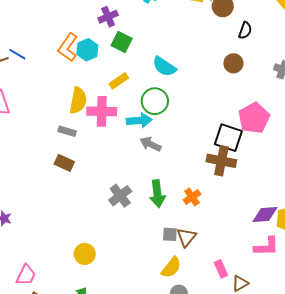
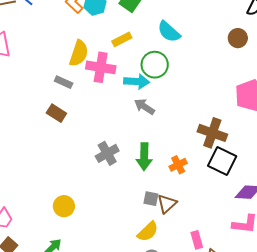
black square: (228, 138) -> (222, 161), moved

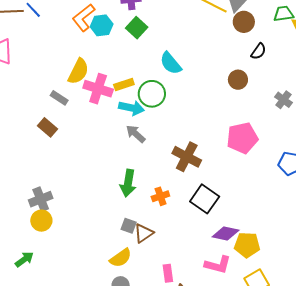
yellow rectangle: (122, 39) -> (124, 84), moved
brown cross: (212, 133) -> (187, 157), moved
gray cross: (107, 153) -> (41, 199), moved

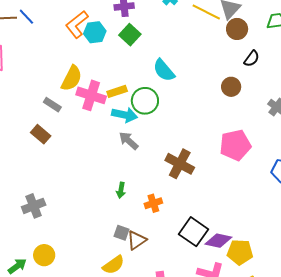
green arrow: (128, 183) -> (121, 190), size x0.6
black square: (205, 199) -> (193, 232), moved
yellow circle: (41, 221) -> (44, 255), moved

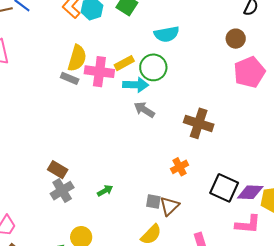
cyan semicircle: (164, 70) -> (167, 34), turned -50
gray rectangle: (52, 105) -> (70, 78), moved
brown rectangle: (41, 134) -> (58, 170), moved
pink pentagon: (235, 145) -> (249, 72), moved
green arrow: (121, 190) -> (105, 191), moved, turned -119

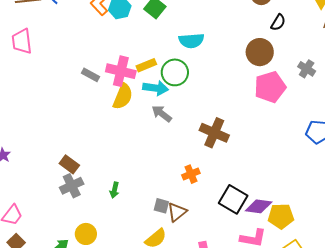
brown circle: (236, 39) -> (260, 52), size x1.4
yellow semicircle: (77, 58) -> (123, 96), moved
green arrow: (105, 191) -> (114, 190), turned 126

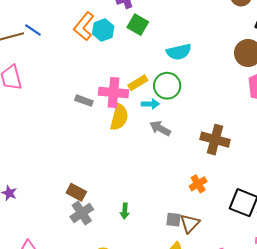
cyan arrow: (156, 88) -> (150, 104), size x0.7

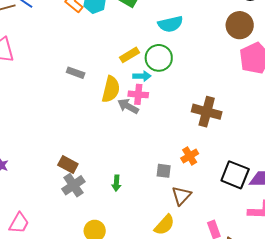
pink cross: (113, 92) -> (138, 94), moved, size x0.7
gray arrow: (160, 128) -> (128, 106), moved
gray square: (173, 220) -> (164, 171), moved

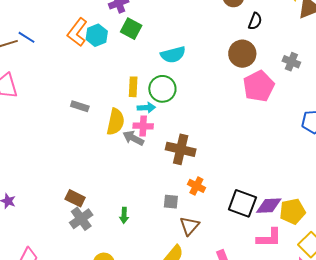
yellow rectangle: (129, 55) -> (133, 87), turned -54
brown cross: (207, 112) -> (181, 149), moved
orange cross: (190, 156) -> (196, 186), turned -30

